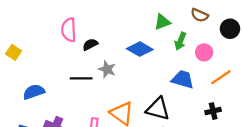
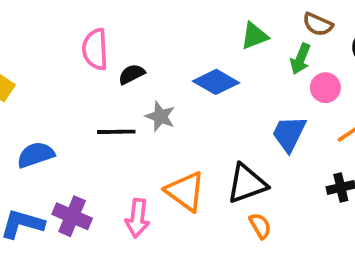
green arrow: (180, 41) -> (300, 59), moved
blue trapezoid: (183, 79) -> (289, 134), turned -80
black triangle: (158, 109) -> (247, 184), turned -35

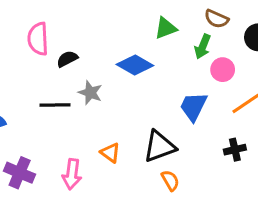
orange triangle: (185, 191) -> (110, 153), size x0.6

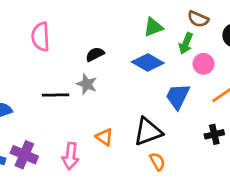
black semicircle: (67, 59) -> (95, 54), moved
blue diamond: (135, 65) -> (148, 62), moved

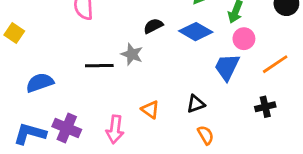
black semicircle: (95, 54) -> (153, 26), moved
pink circle: (203, 64) -> (244, 39), moved
black triangle: (148, 132) -> (196, 104), size x0.6

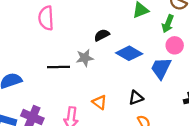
blue diamond: (196, 32) -> (129, 53), moved
gray star: (132, 54) -> (85, 58), turned -30

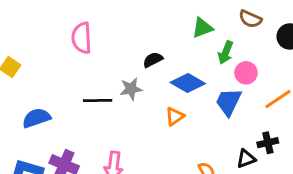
green arrow: (168, 24) -> (226, 52), moved
black triangle: (136, 98) -> (246, 159), moved
orange triangle: (100, 102) -> (175, 117), moved, turned 49

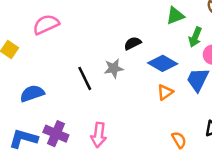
pink semicircle: (82, 38) -> (46, 24), moved, turned 68
black line: (98, 101) -> (85, 78), turned 65
orange triangle: (175, 117) -> (165, 92), moved

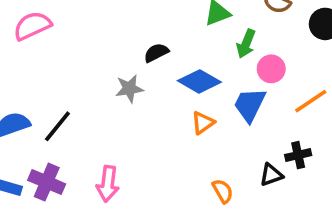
black line: (85, 78) -> (57, 126), moved, turned 65

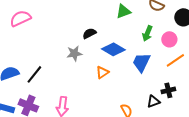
green arrow: (246, 44) -> (147, 33), moved
pink circle: (271, 69) -> (169, 39), moved
orange triangle: (203, 123) -> (102, 72), moved

